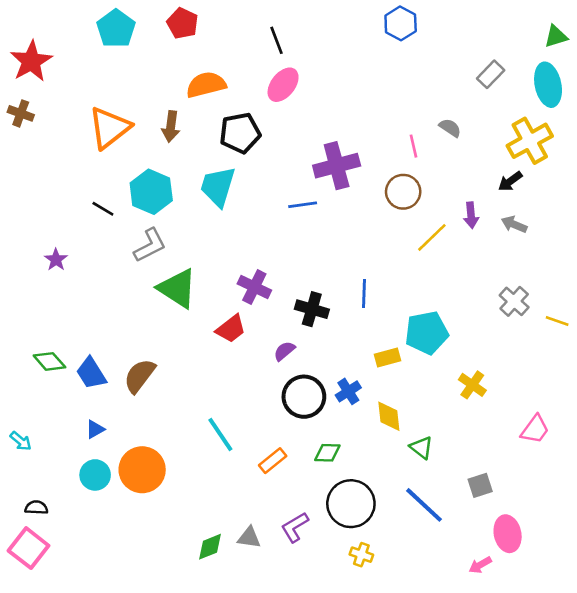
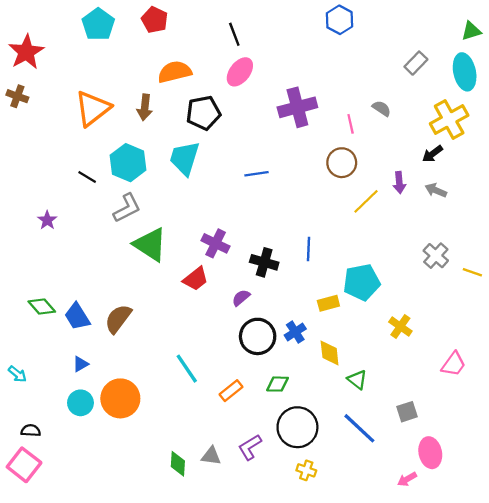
purple cross: (337, 166) -> (297, 107), moved
green diamond: (210, 547) -> (178, 464), turned -65

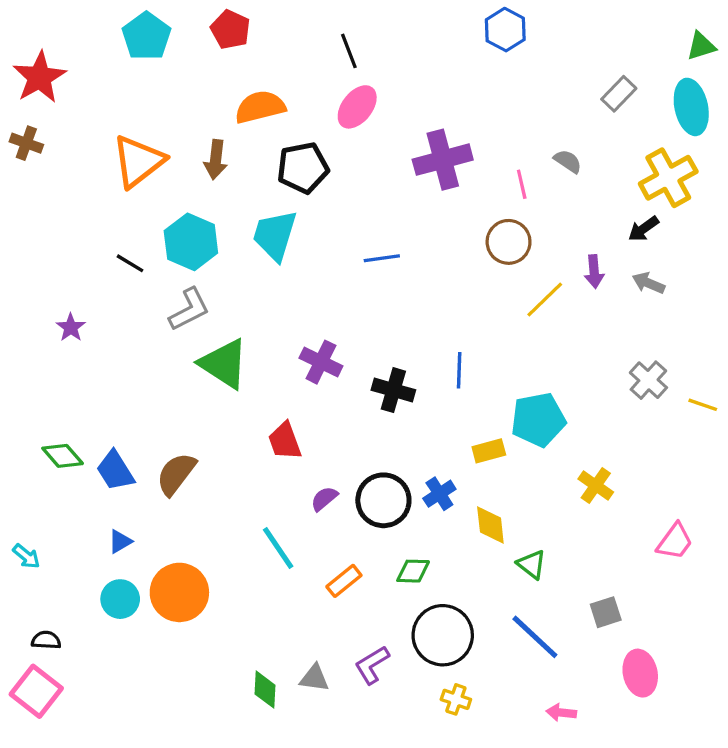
red trapezoid: (196, 279) -> (285, 441), moved, turned 108
purple semicircle: (241, 298) -> (324, 499), moved
pink arrow: (407, 479) -> (561, 713), moved, turned 36

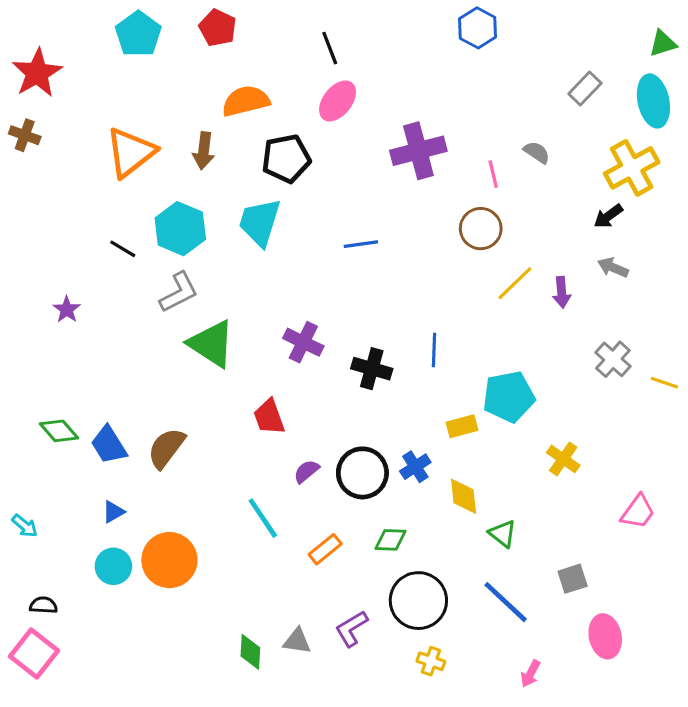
purple arrow: (594, 272) -> (562, 292), moved
pink arrow: (561, 713) -> (530, 674), turned -68

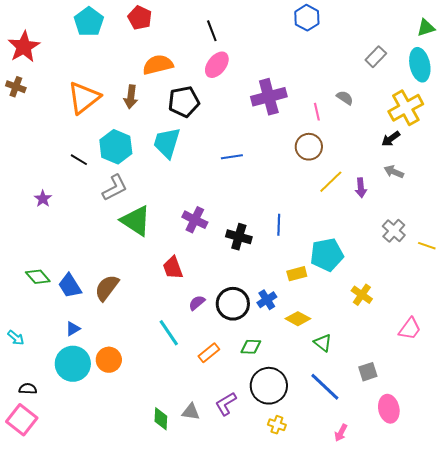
yellow diamond: (464, 496) -> (298, 319), turned -55
orange circle: (169, 560) -> (109, 360), size x0.7
cyan circle: (113, 566) -> (73, 364), size x1.5

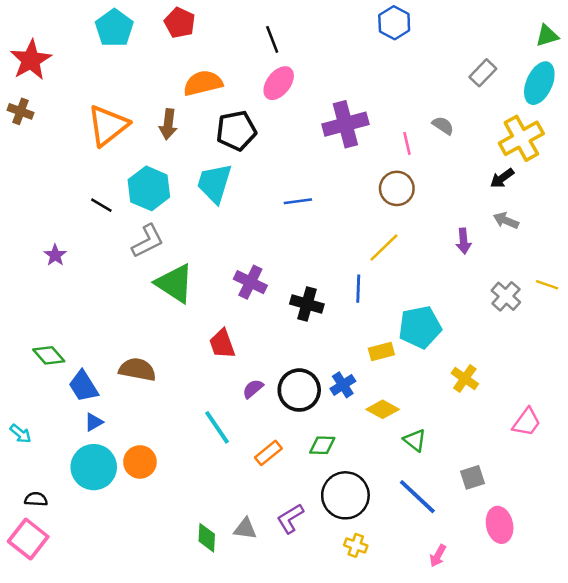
cyan ellipse: (420, 65) -> (539, 83), turned 36
yellow line: (331, 182) -> (384, 247), moved
yellow line: (427, 246) -> (547, 285), moved
blue trapezoid: (70, 286) -> (83, 386), moved
brown semicircle: (107, 288) -> (137, 369), turned 64

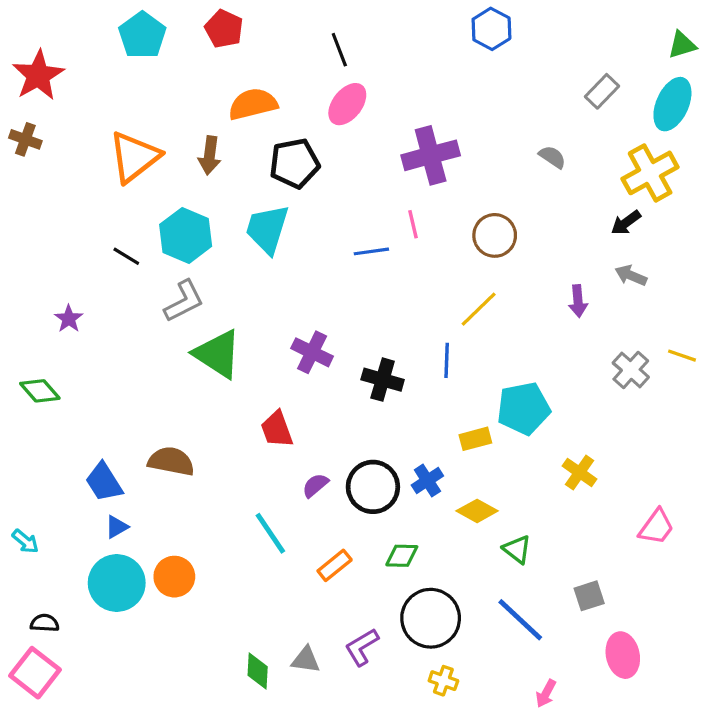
pink line: (407, 143) -> (413, 224), moved
green diamond: (49, 355) -> (40, 391), moved

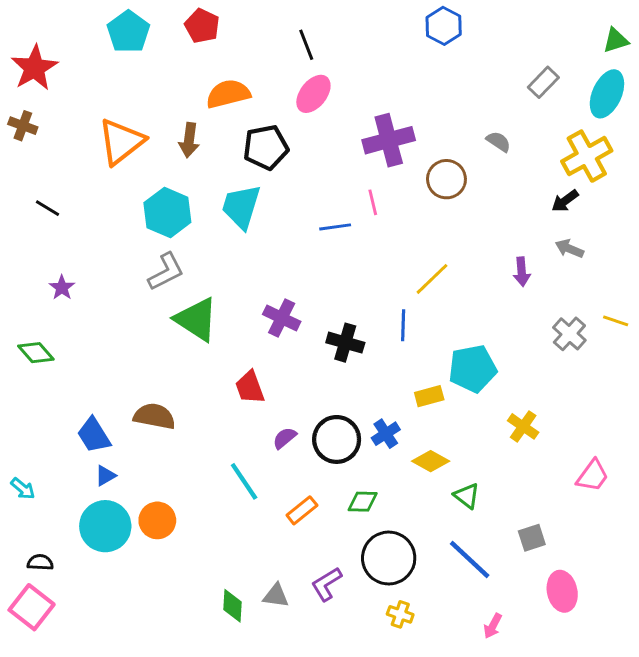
brown circle: (495, 235) -> (446, 179), moved
black line: (126, 256) -> (47, 208), moved

